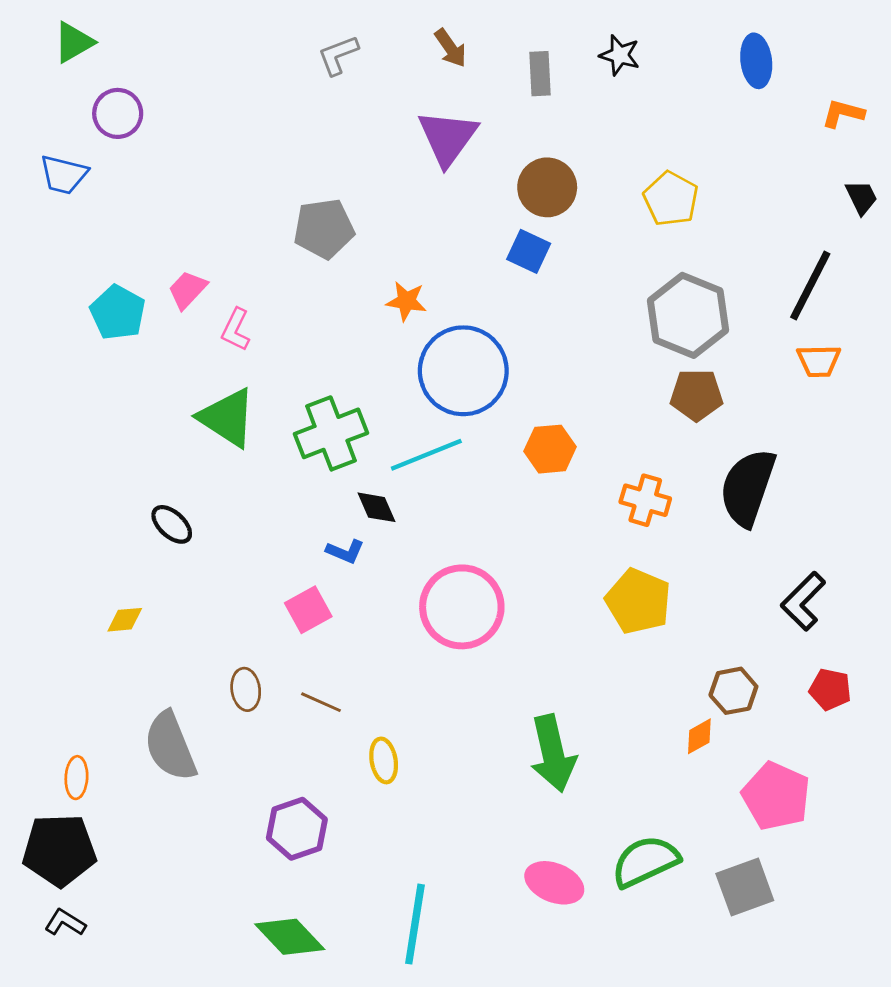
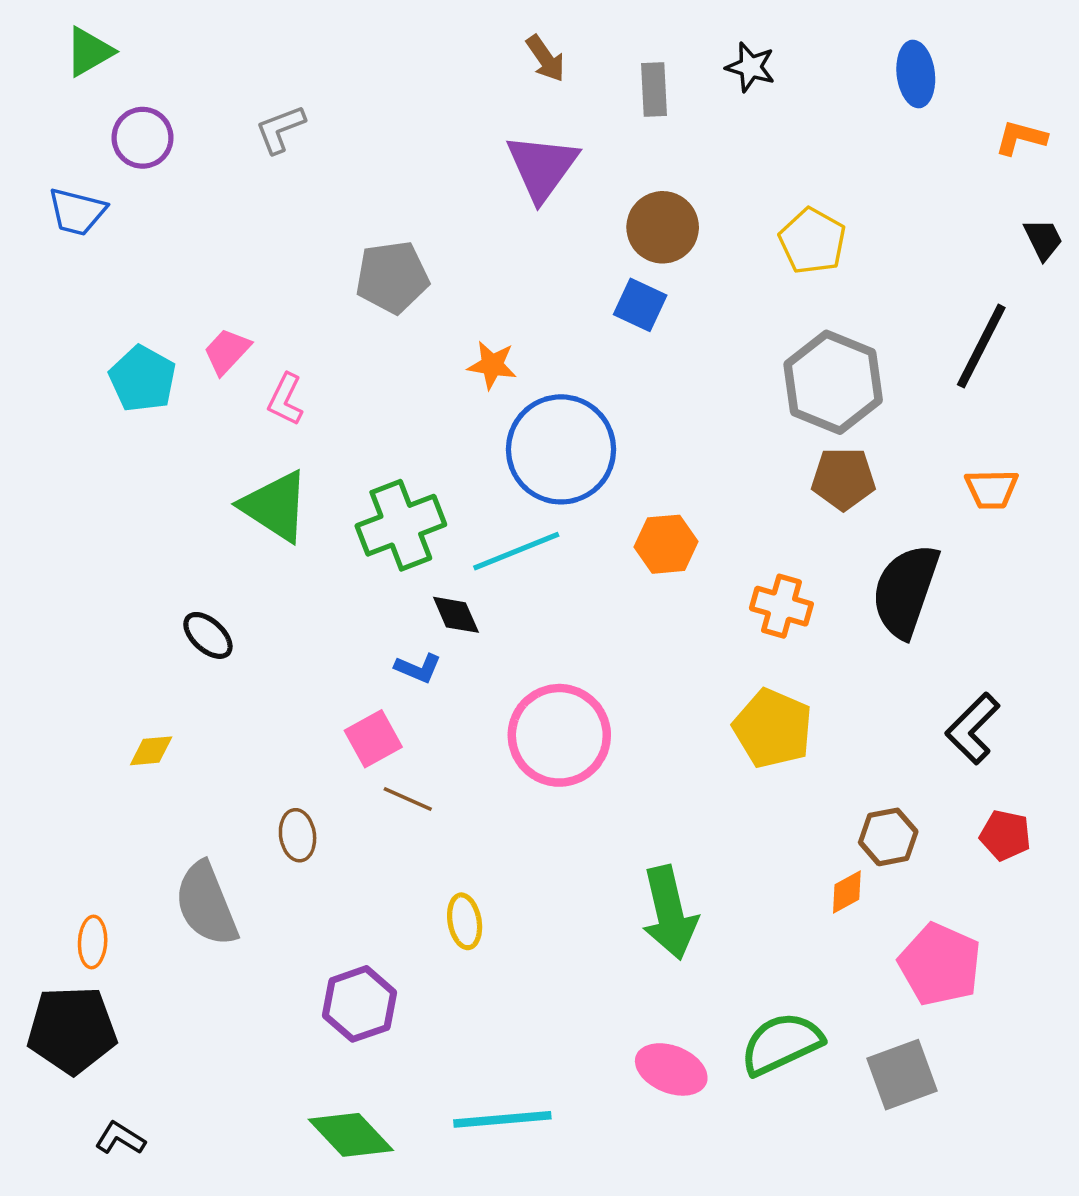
gray L-shape: (338, 55) -> (280, 129), moved
orange trapezoid: (819, 361) -> (992, 489), moved
brown line: (321, 702) -> (408, 799), moved
black L-shape: (65, 923) -> (120, 1138), moved
cyan line: (415, 924) -> (502, 1119), turned 76

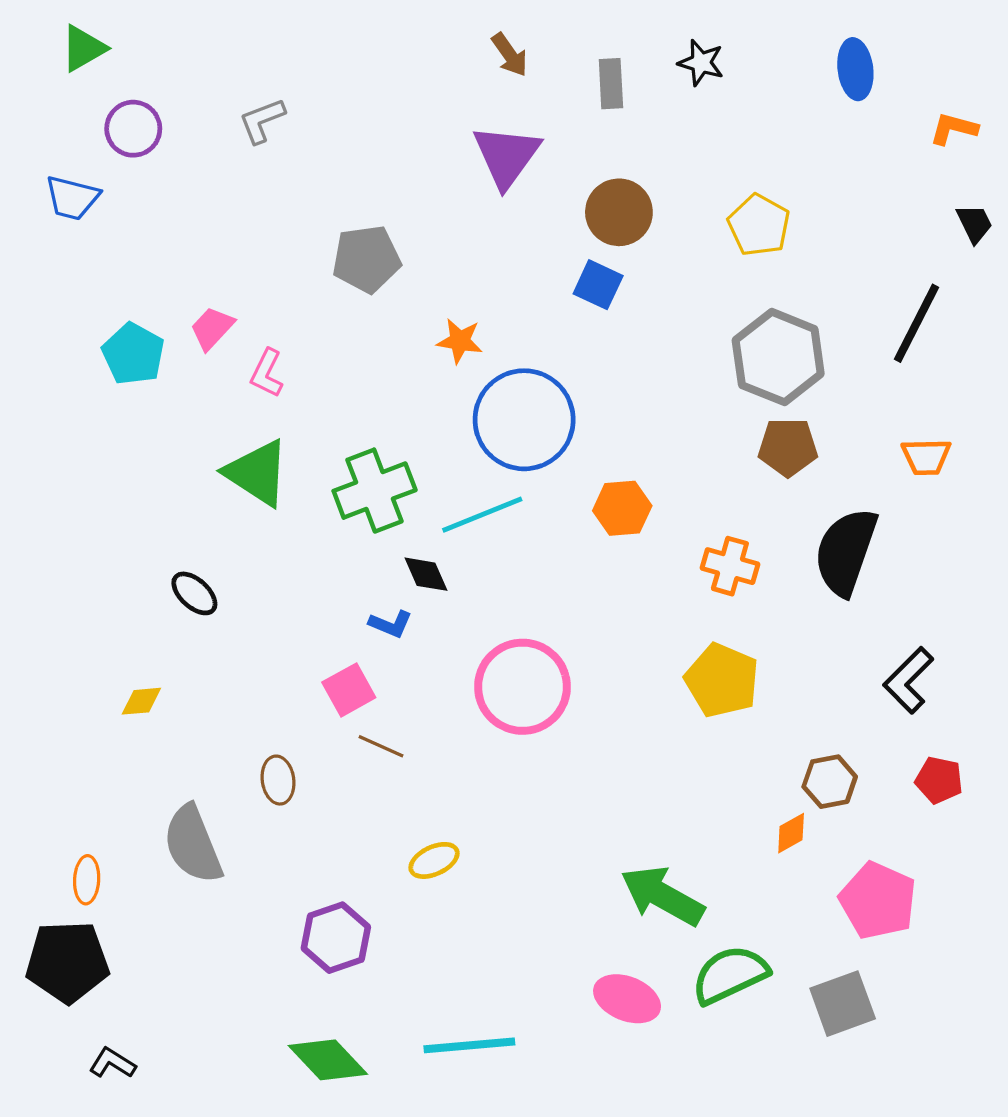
green arrow: (670, 913) -> (662, 896), moved, turned 132
yellow ellipse: (465, 921) -> (434, 860), turned 75

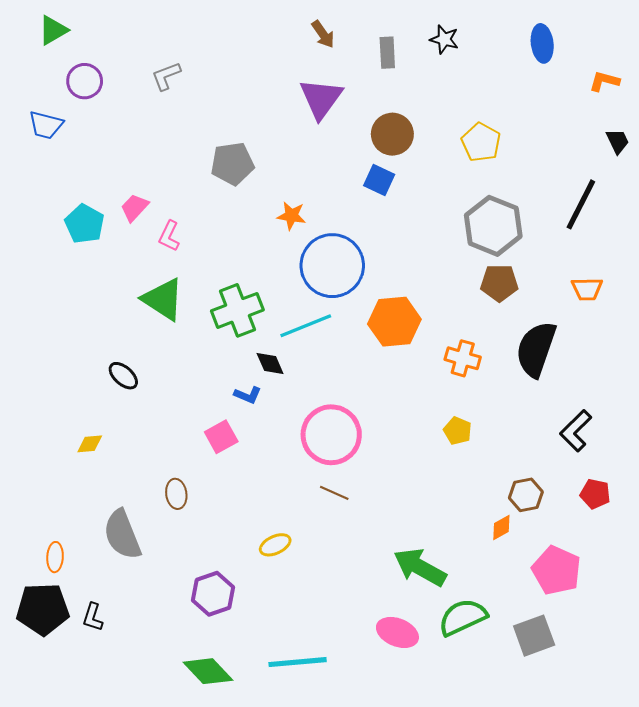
orange hexagon: (622, 508) -> (394, 322), size x1.4
yellow pentagon: (722, 680) -> (458, 431), size x0.6
brown line: (381, 746) -> (334, 493), moved
black L-shape: (112, 1063) -> (93, 617), moved, turned -104

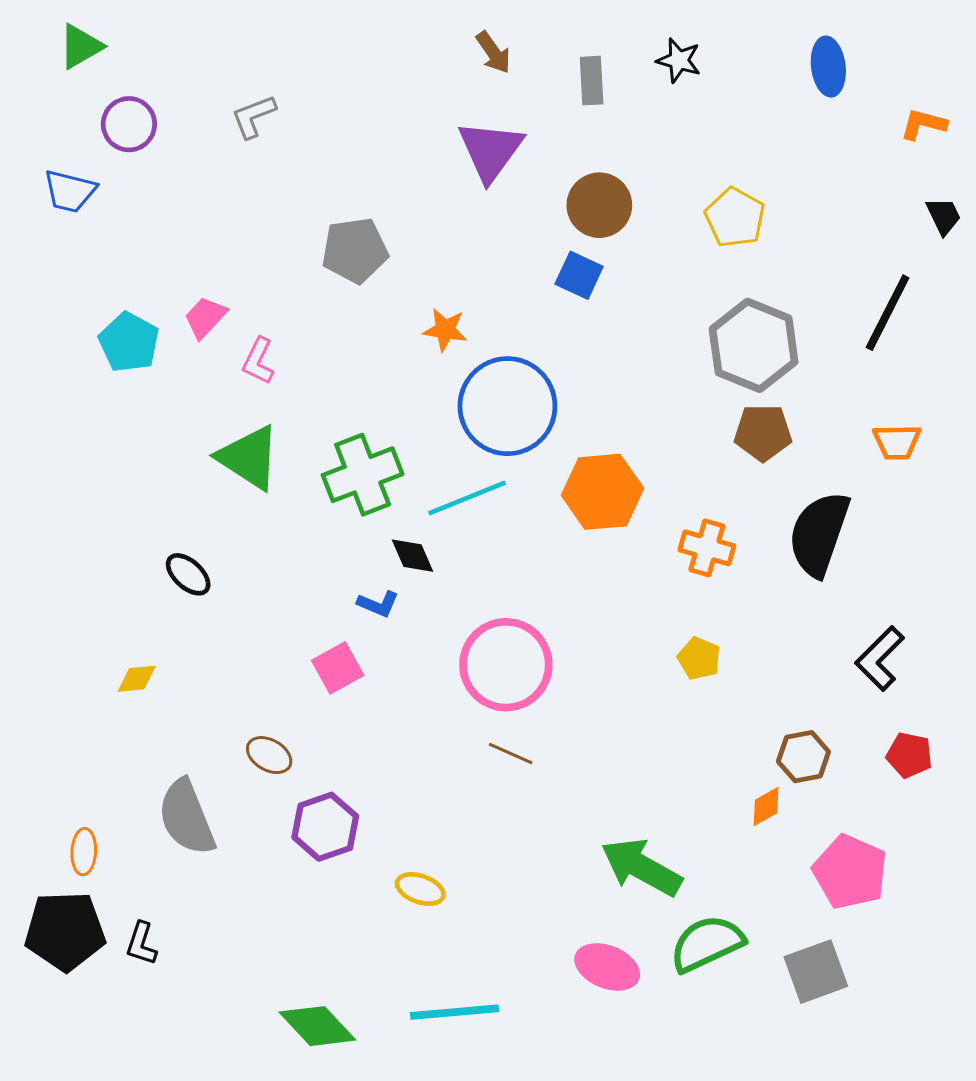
brown ellipse: (176, 494) -> (269, 755), turned -52
yellow ellipse: (275, 545) -> (420, 889), moved, turned 44
purple hexagon: (213, 594) -> (325, 827), moved

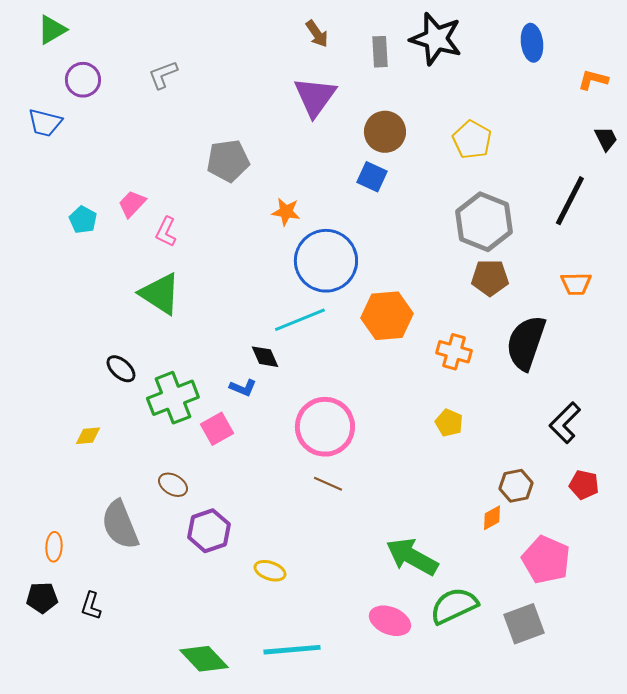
black star: (679, 60) -> (436, 39), size x1.8
cyan pentagon: (129, 342) -> (83, 220), size x0.7
green cross: (363, 475) -> (173, 398), moved
black pentagon: (65, 931) -> (42, 598), size x0.6

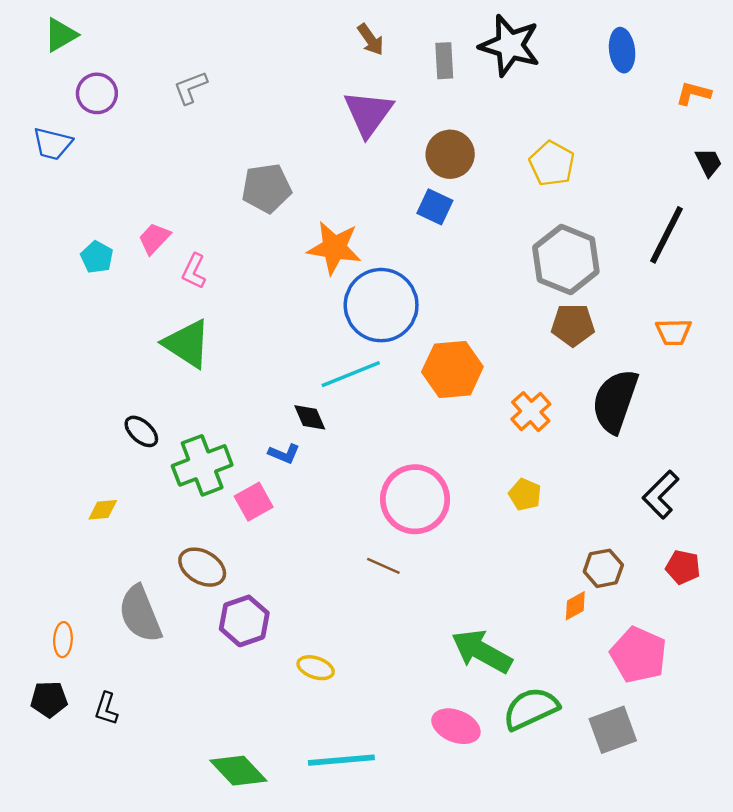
orange star: (286, 212) -> (334, 248), size x1.6
orange cross: (454, 352) -> (531, 412), turned 32
pink circle: (325, 427) -> (415, 499), moved
brown ellipse: (173, 485) -> (202, 567), size x1.4

